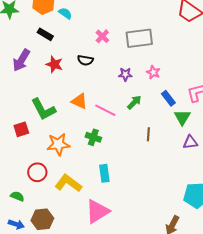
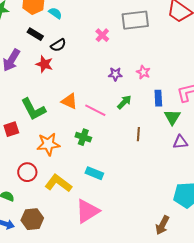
pink cross: (102, 36) -> (102, 35), moved
gray rectangle: (139, 38) -> (135, 20), moved
black semicircle: (85, 60) -> (58, 45), moved, turned -42
blue rectangle: (168, 98) -> (158, 98), turned 35
cyan rectangle: (104, 173) -> (94, 173), turned -60

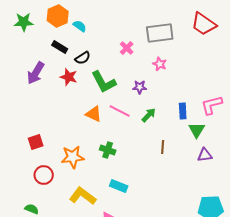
pink star: (143, 72) -> (160, 64), moved
green L-shape: (33, 109) -> (104, 82), moved
pink line: (95, 110) -> (120, 111), moved
red circle: (27, 172) -> (44, 175), moved

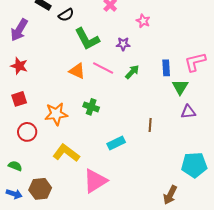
red star: (69, 77) -> (19, 66), moved
brown line: (163, 147) -> (150, 125), moved
cyan rectangle: (119, 186) -> (116, 143), moved, turned -48

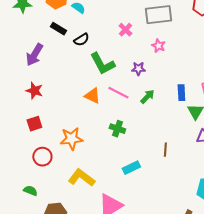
green cross: (91, 107) -> (117, 129), moved

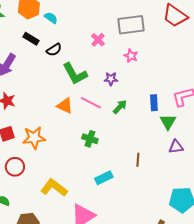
orange star: (71, 139) -> (34, 138), moved

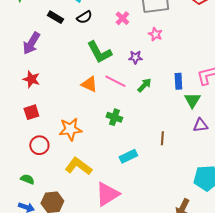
black semicircle: (54, 50) -> (84, 17), moved
orange star: (34, 138) -> (70, 129), moved

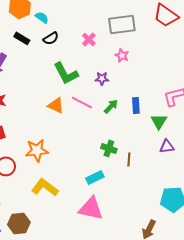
blue rectangle: (178, 81) -> (136, 105), moved
green cross: (114, 117) -> (109, 148), moved
pink triangle: (107, 194) -> (91, 208), moved, turned 44

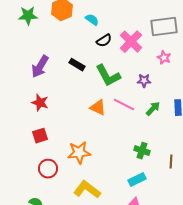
cyan semicircle: (42, 17) -> (92, 20), moved
black rectangle: (22, 38) -> (77, 65), moved
black semicircle: (51, 38) -> (104, 41), moved
pink cross: (89, 39) -> (131, 42), size x1.6
green cross: (109, 148) -> (142, 151), moved

